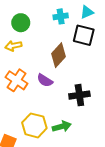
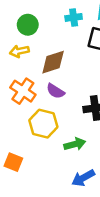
brown diamond: (59, 55) -> (53, 62), moved, turned 30
yellow hexagon: (34, 125) -> (43, 124), moved

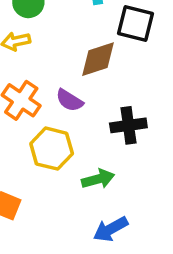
brown diamond: (53, 62) -> (98, 59), moved

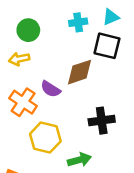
purple semicircle: (69, 100) -> (51, 89), moved

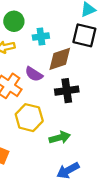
cyan cross: (78, 22) -> (41, 37), moved
black cross: (102, 121) -> (67, 91), moved

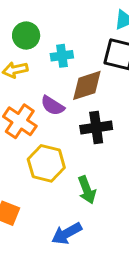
green arrow: (60, 138) -> (87, 190), turned 84
blue arrow: (68, 170) -> (67, 233), moved

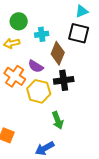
brown diamond: (87, 85) -> (58, 53), turned -50
yellow hexagon: (46, 163) -> (39, 91), moved

